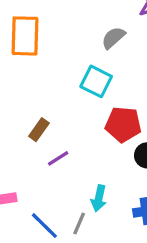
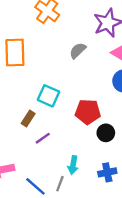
cyan square: (96, 81) -> (48, 96), moved

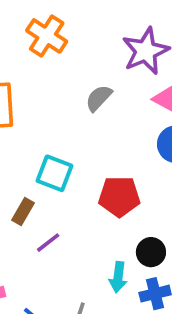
black circle: (106, 133) -> (151, 252), moved
cyan arrow: (73, 165) -> (118, 277), moved

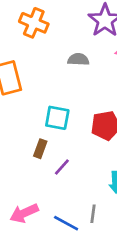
gray semicircle: (99, 98) -> (78, 59), turned 60

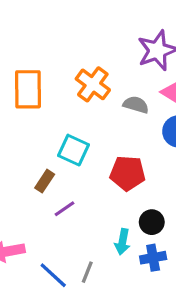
orange cross: (34, 23) -> (93, 84), moved
gray semicircle: (78, 59) -> (136, 105), moved

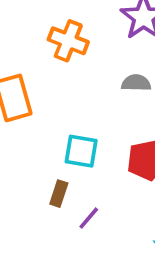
orange cross: (93, 84) -> (68, 41), moved

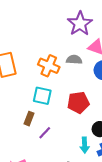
orange cross: (68, 41) -> (49, 66), moved

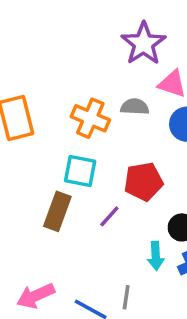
brown rectangle: (29, 119) -> (57, 211), size x1.5
purple line: (45, 133) -> (109, 216), moved

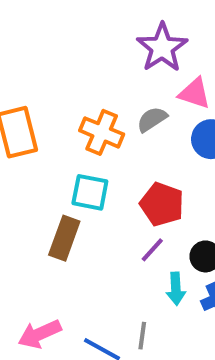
gray semicircle: (135, 107) -> (152, 119), turned -36
red pentagon: (143, 182) -> (162, 204), turned 30
purple line: (109, 216) -> (152, 250), moved

